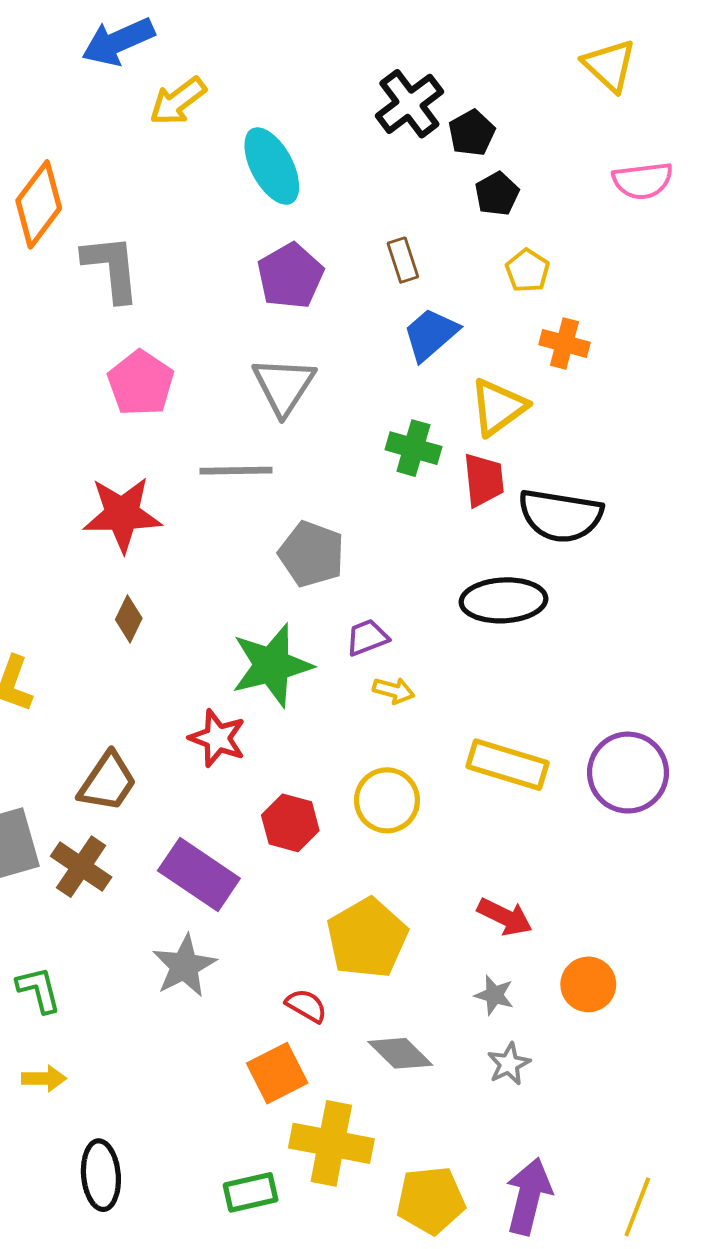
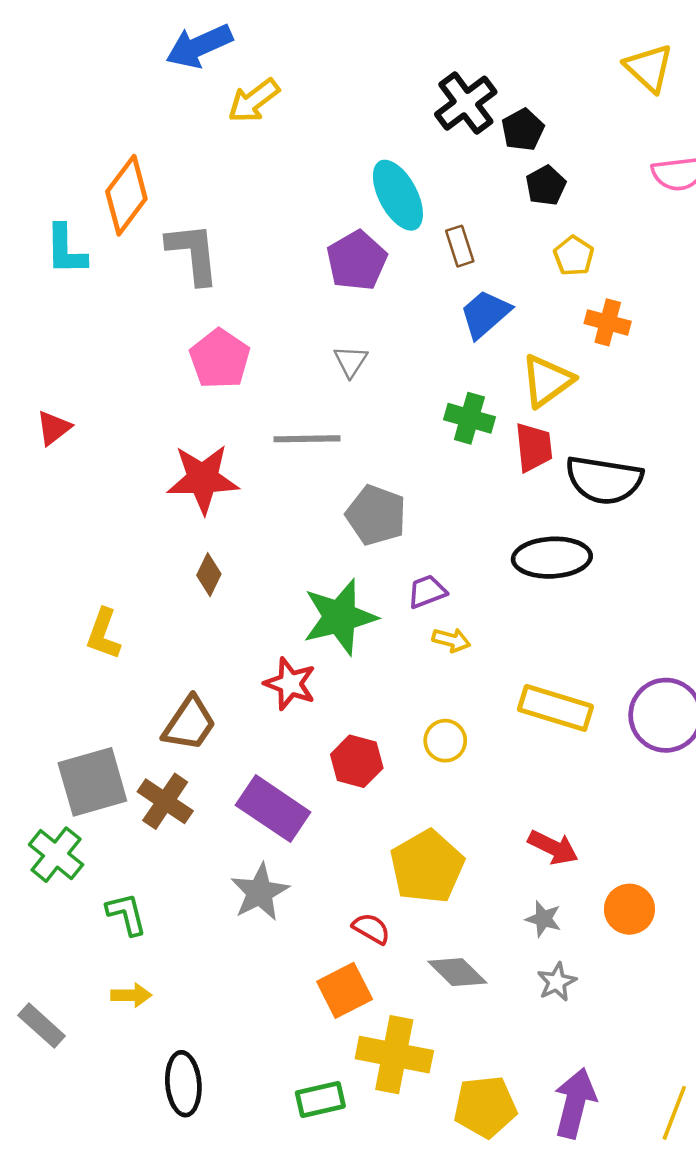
cyan ellipse: (272, 166) -> (398, 195), moved
gray triangle: (284, 386) -> (351, 361), size x0.6
yellow circle: (387, 800) -> (445, 741), size x0.7

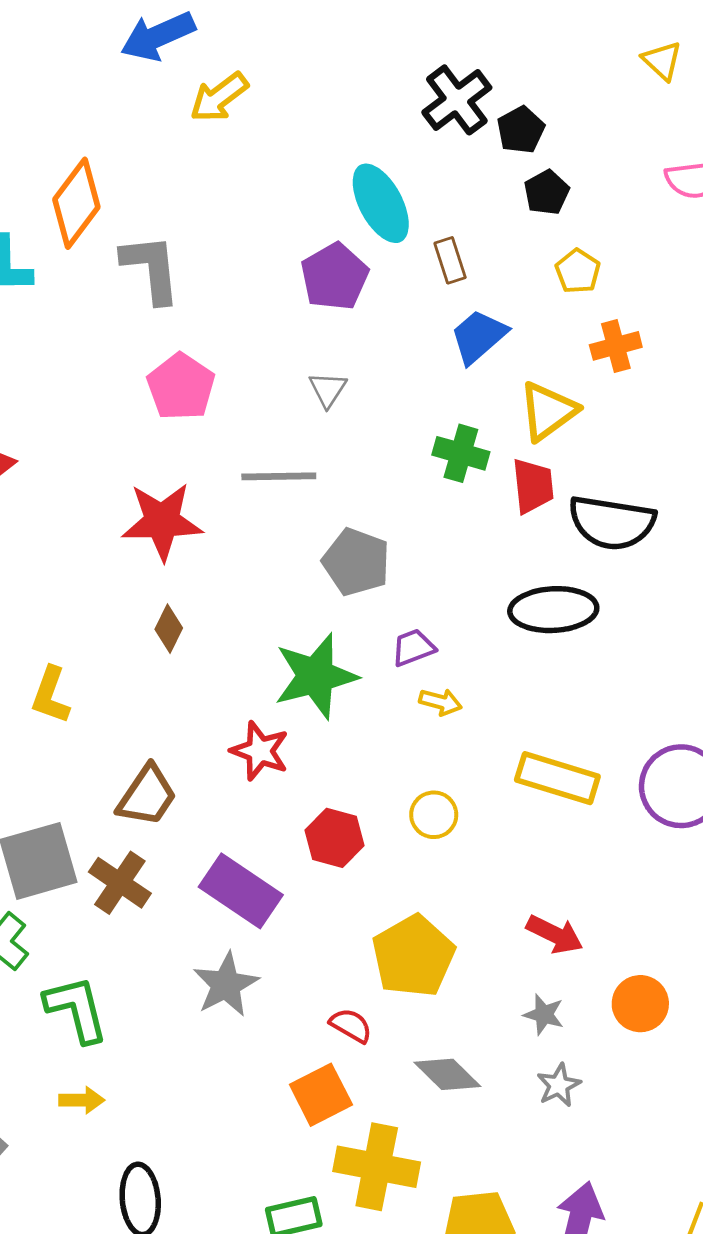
yellow triangle: (649, 68) -> (662, 61), size x0.7
orange cross: (608, 322) -> (616, 346), turned -30
green L-shape: (126, 914) -> (76, 1009), size x1.4

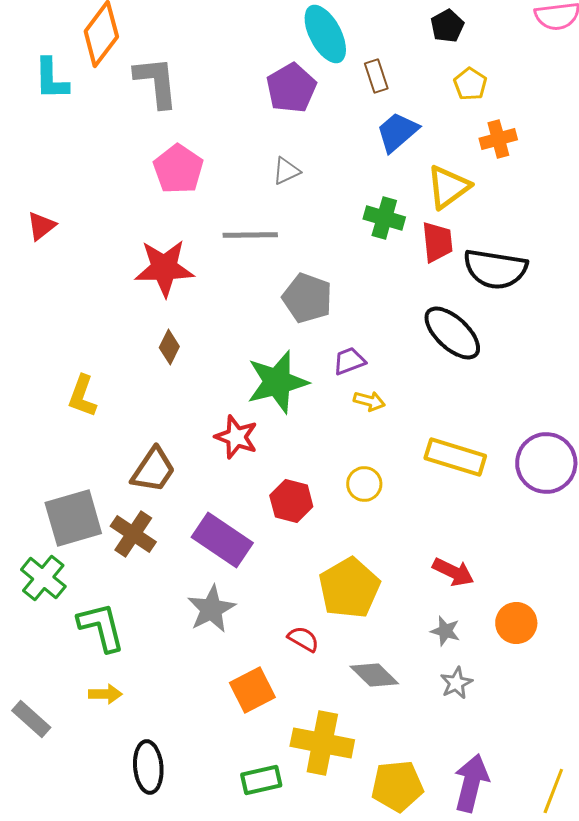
gray triangle: (328, 389) -> (286, 171), turned 32
black ellipse: (553, 610) -> (452, 333), turned 46
orange square: (321, 1095) -> (252, 690), moved

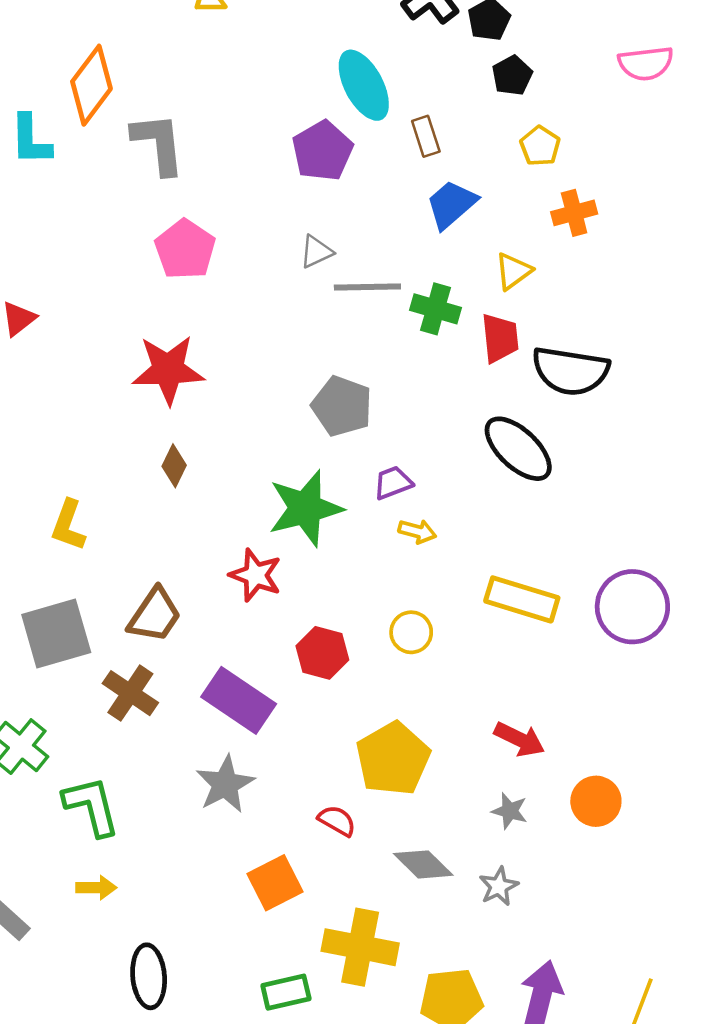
yellow triangle: (448, 187) -> (513, 271), size x0.7
gray line: (250, 235) -> (367, 287), moved
gray square: (73, 518) -> (56, 633), moved
gray star: (456, 683) -> (499, 886), moved

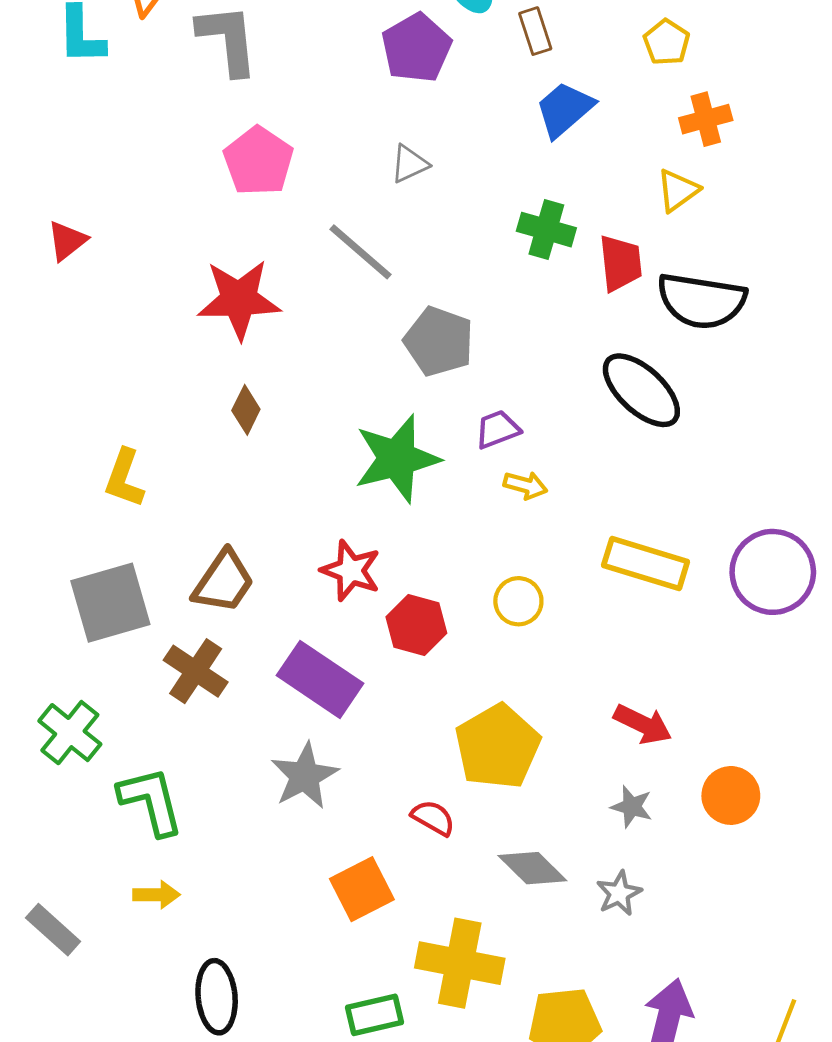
yellow triangle: (513, 271) -> (678, 190), moved
gray line: (367, 287) -> (361, 252), moved, turned 42
red star: (256, 575) -> (351, 570), moved

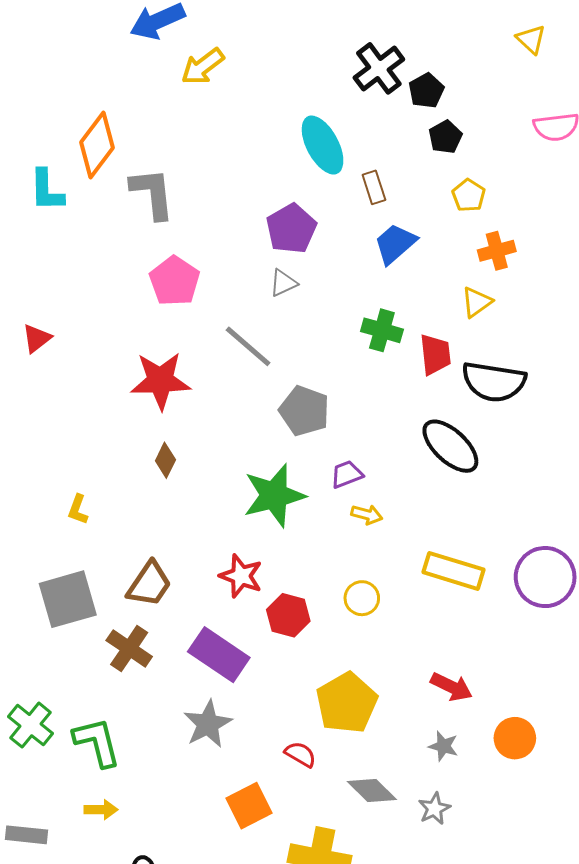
purple pentagon: (416, 48) -> (291, 229), moved
yellow L-shape: (124, 478) -> (78, 510), size x0.7
green cross: (70, 733) -> (31, 725), moved
gray rectangle: (53, 930) -> (26, 835), turned -36

